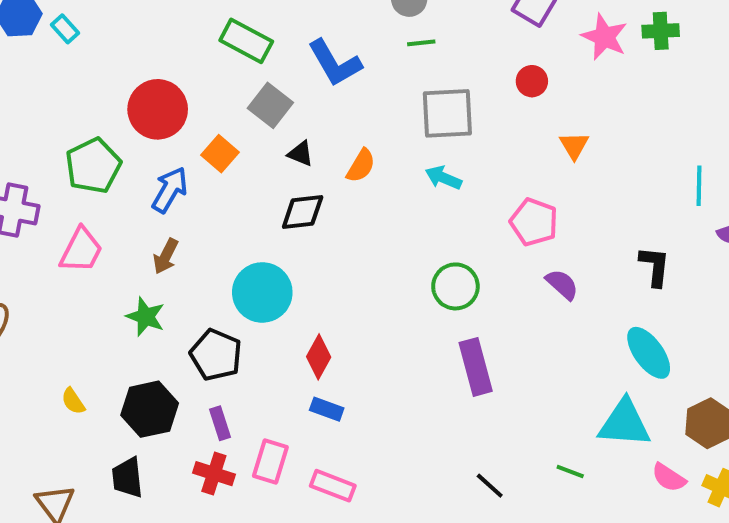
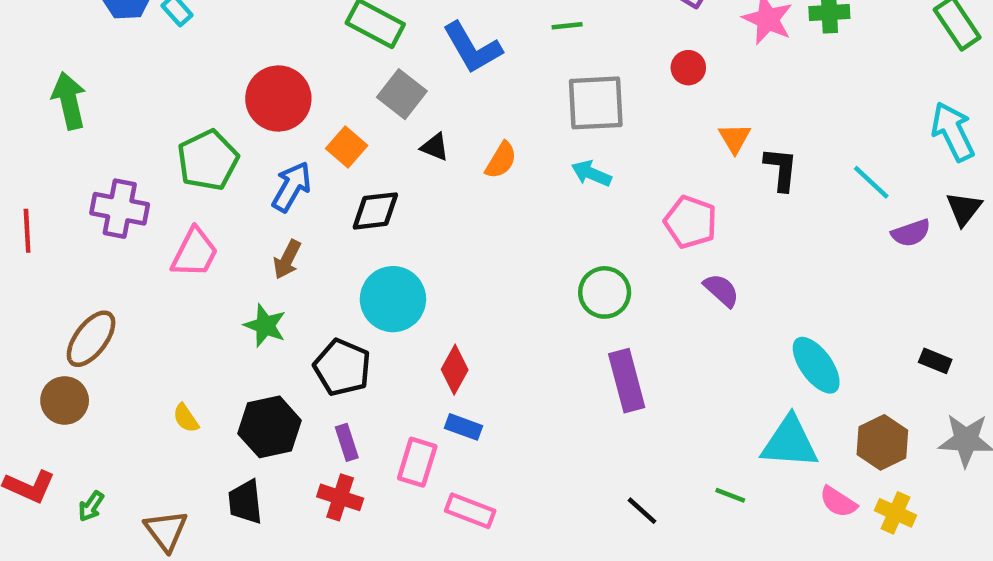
cyan line: (699, 186) -> (871, 182), turned -48
black diamond: (303, 212) -> (375, 211), moved
black L-shape: (655, 266) -> (781, 169), moved
pink rectangle: (270, 462) -> (417, 462), moved

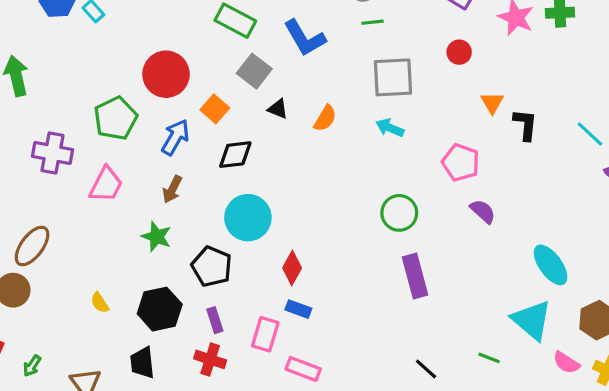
cyan triangle: (790, 442) -> (532, 320), turned 36

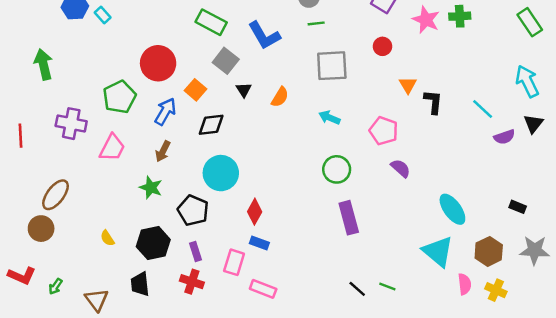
black triangle: (278, 109) -> (244, 90), turned 35
cyan arrow: (390, 128) -> (329, 118), moved
green line: (489, 358) -> (387, 286), moved
pink semicircle: (566, 363) -> (465, 284), turned -130

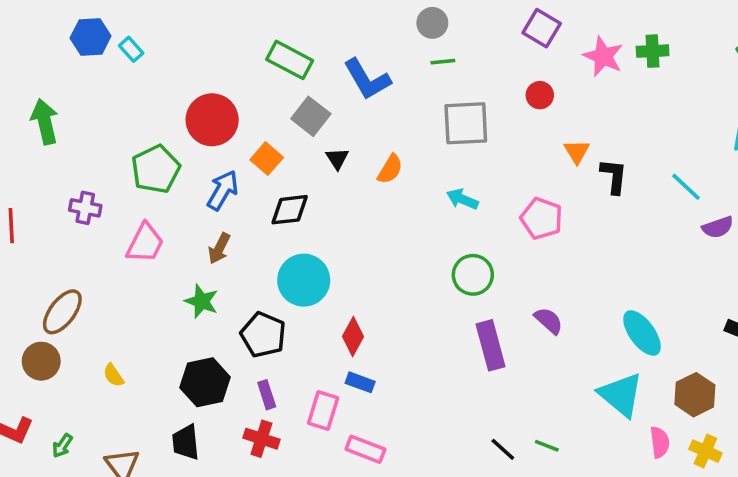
purple cross: (71, 124) -> (85, 208), size x0.7
purple semicircle: (401, 168) -> (549, 321), moved
yellow semicircle: (107, 238) -> (113, 375), moved

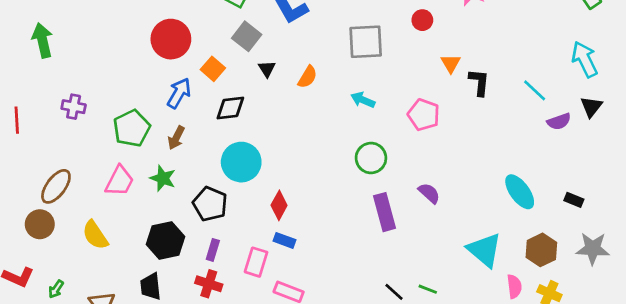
green pentagon: (156, 169) -> (132, 128), moved
pink trapezoid: (145, 243) -> (120, 181), moved
cyan ellipse: (642, 333) -> (520, 192), moved
yellow semicircle: (113, 375) -> (95, 235), size x1.6
purple rectangle: (267, 395) -> (213, 250), turned 35

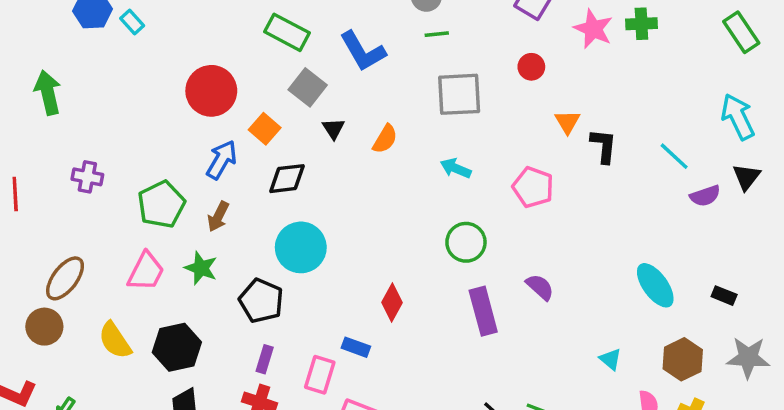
red diamond: (279, 205) -> (392, 302), moved
black hexagon: (165, 240) -> (177, 347), moved
cyan triangle: (485, 250) -> (610, 359), size x0.5

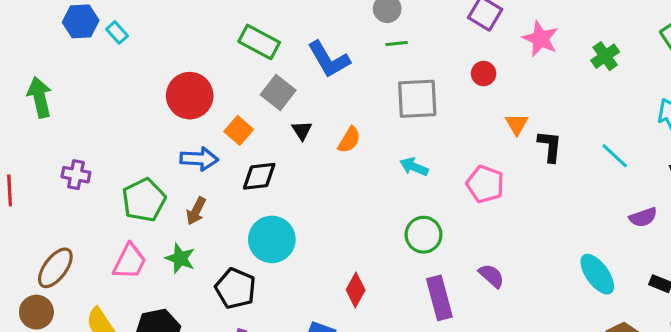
green cross: (641, 24) -> (605, 56), moved, turned -32
blue arrow: (222, 160) -> (199, 159), turned 63
purple semicircle: (705, 196) -> (643, 217), moved

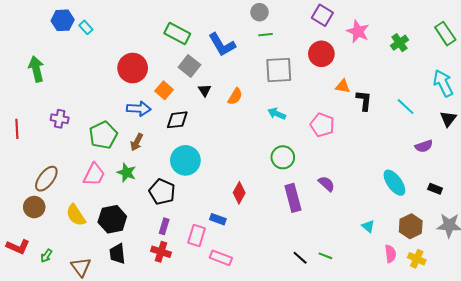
red circle: (484, 74) -> (321, 54), size x1.6
orange triangle: (517, 124) -> (343, 86), turned -49

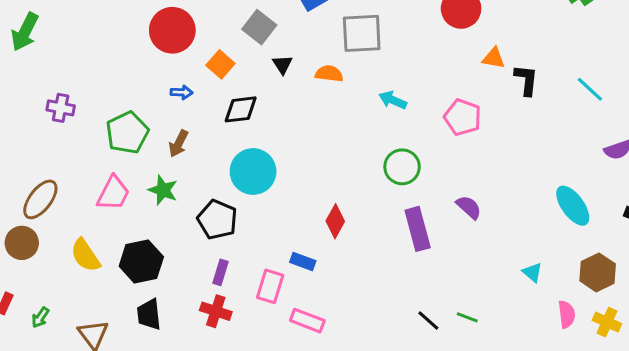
green arrow: (36, 69) -> (25, 32), turned -140
gray square: (279, 70) -> (362, 33), moved
orange semicircle: (235, 96) -> (329, 74), turned -114
blue arrow: (139, 109) -> (182, 92), size x0.6

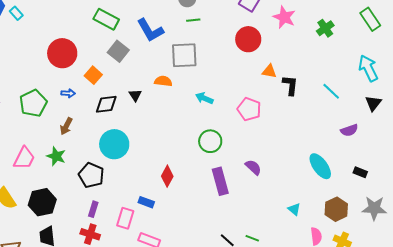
black triangle: (283, 64) -> (135, 95), moved
green pentagon: (127, 133) -> (33, 103), moved

